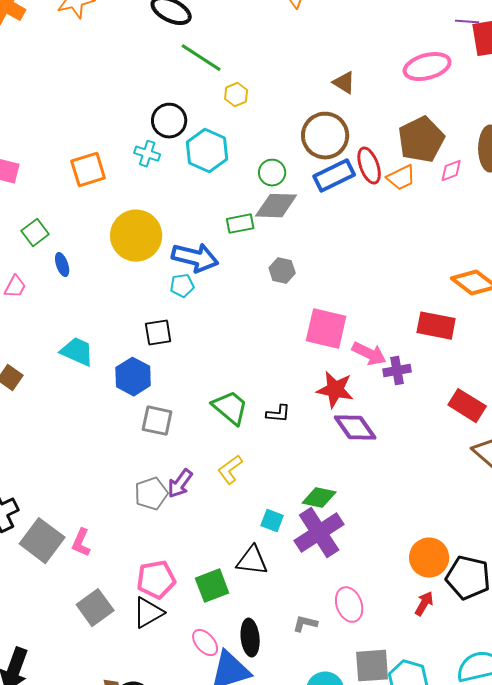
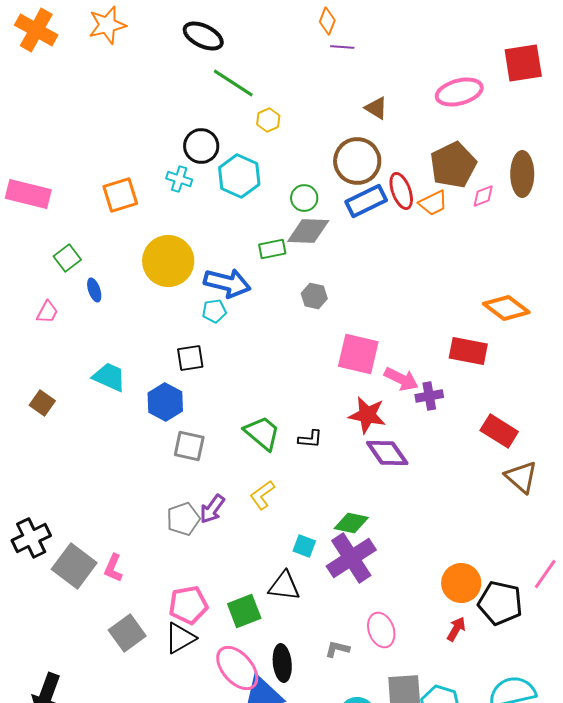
purple line: (467, 22) -> (342, 47), moved
pink ellipse: (205, 643) -> (237, 668), size x1.6

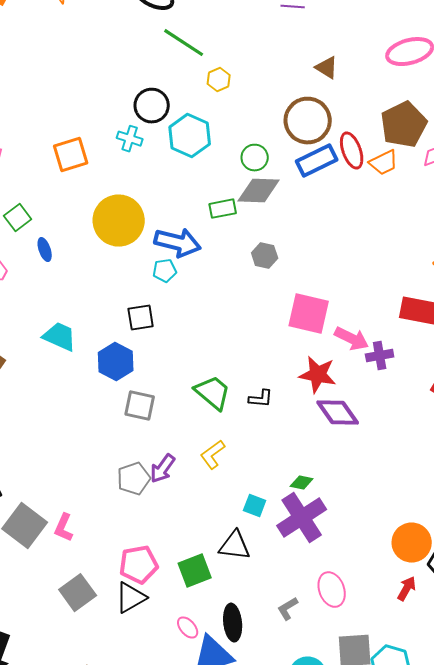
green diamond: (351, 523) -> (302, 483), size x0.7
gray L-shape: (337, 649) -> (288, 609), turned -45
pink ellipse: (237, 668) -> (188, 628), size x0.5

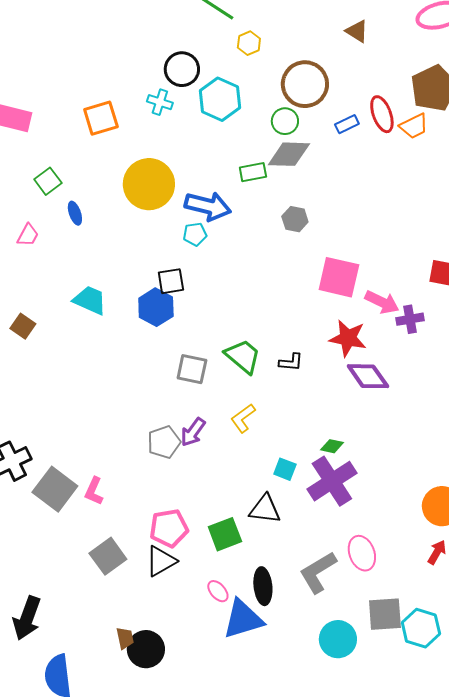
brown circle: (308, 121) -> (305, 84), moved
blue rectangle: (317, 161) -> (347, 124), size x0.6
blue hexagon: (116, 362) -> (156, 307), moved
gray square: (140, 406) -> (192, 369), moved
gray L-shape: (288, 609) -> (318, 572), size x1.8

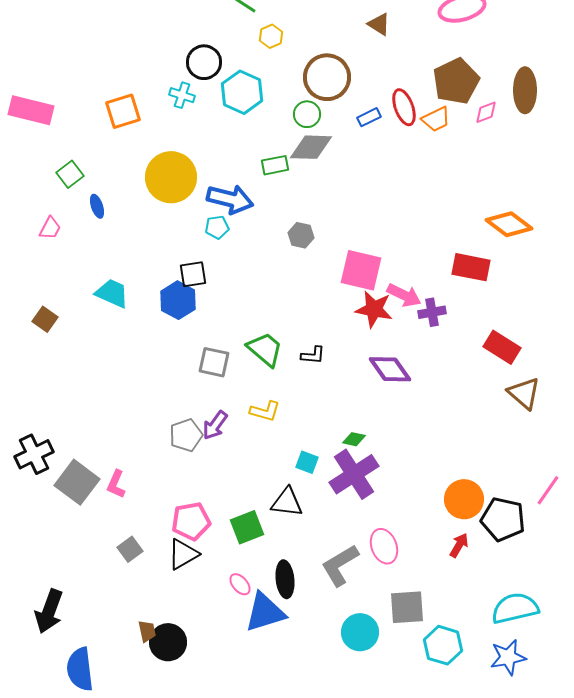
gray hexagon: (295, 219) -> (301, 235), moved
red star: (348, 338) -> (374, 309), moved
yellow L-shape: (243, 418) -> (265, 411), turned -128
gray square: (108, 556) -> (130, 549), size x0.7
cyan hexagon: (421, 628) -> (443, 645), moved

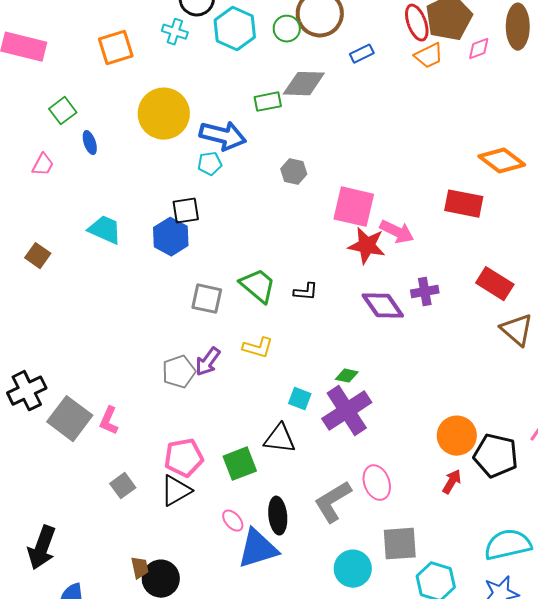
red ellipse: (404, 107) -> (417, 23), moved
green circle: (307, 114) -> (287, 29), moved
purple cross: (432, 312) -> (425, 292), moved

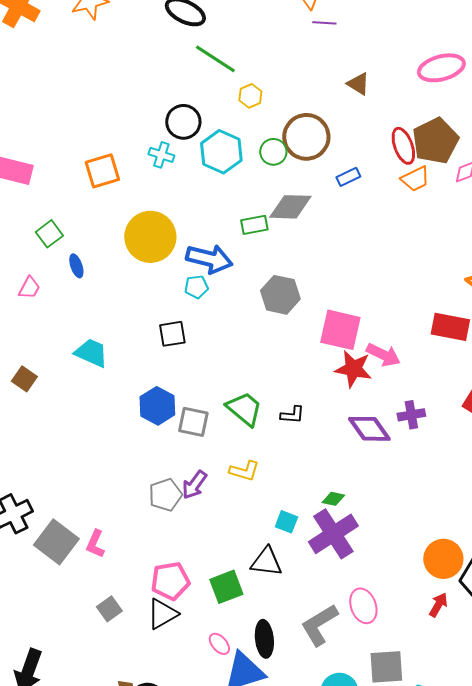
gray hexagon: (294, 172) -> (280, 295), size x1.5
blue hexagon: (171, 237) -> (157, 406), moved

